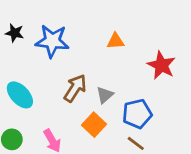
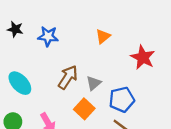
blue star: (52, 41) -> (48, 36), size x0.7
orange triangle: (116, 41) -> (103, 36), turned -35

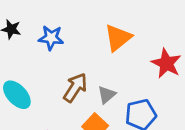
orange triangle: (103, 36) -> (118, 38), size x1.5

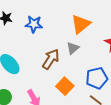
gray triangle: (107, 95) -> (73, 48), moved

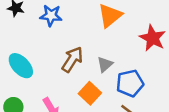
gray triangle: (73, 48) -> (105, 64), moved

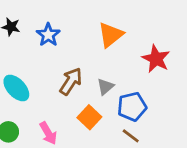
blue star: (51, 15) -> (48, 35), turned 30

